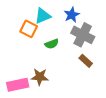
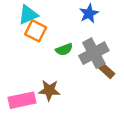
cyan triangle: (43, 16) -> (28, 15), moved
gray cross: (83, 35) -> (94, 53), moved, turned 35

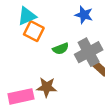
blue star: (89, 13) -> (84, 15), turned -30

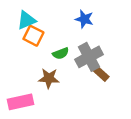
brown star: (47, 87) -> (49, 78), moved

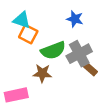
cyan triangle: (26, 20) -> (22, 20), turned 42
green semicircle: (61, 53) -> (53, 50), size x1.6

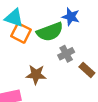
green semicircle: (53, 50) -> (50, 32), moved
gray cross: (79, 54) -> (66, 54), moved, size x0.6

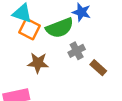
brown star: (36, 75) -> (38, 63), moved

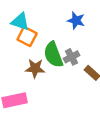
green semicircle: (60, 28) -> (53, 55), moved, turned 90

